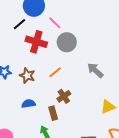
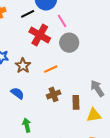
gray arrow: (95, 70) -> (97, 88), moved
blue semicircle: (28, 104) -> (17, 93), turned 32
brown rectangle: (53, 113) -> (76, 102), moved

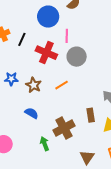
black line: (28, 14) -> (22, 39), moved, turned -32
pink line: (62, 21) -> (67, 36), turned 40
brown cross: (54, 94) -> (64, 128), moved, size x1.5

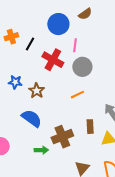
orange line: (62, 85) -> (77, 95), moved
blue semicircle: (31, 113) -> (32, 118), size x1.5
green arrow: (45, 144) -> (41, 150), turned 104

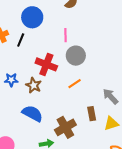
blue circle: (58, 24) -> (32, 17), moved
red cross: (53, 60) -> (46, 64), moved

